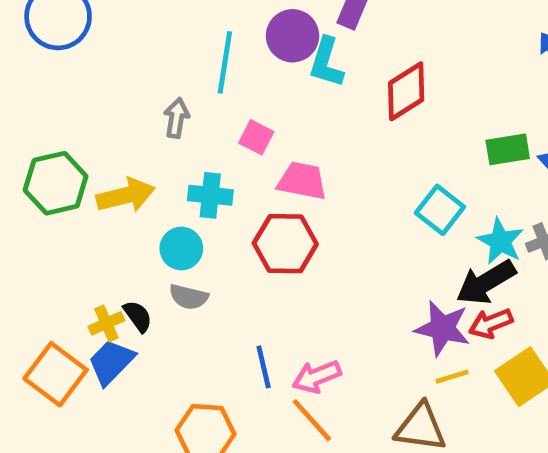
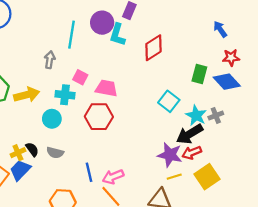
pink square: (256, 137) -> (80, 77), moved
green rectangle: (508, 149) -> (199, 74), turned -66
gray semicircle: (189, 297) -> (55, 153), moved

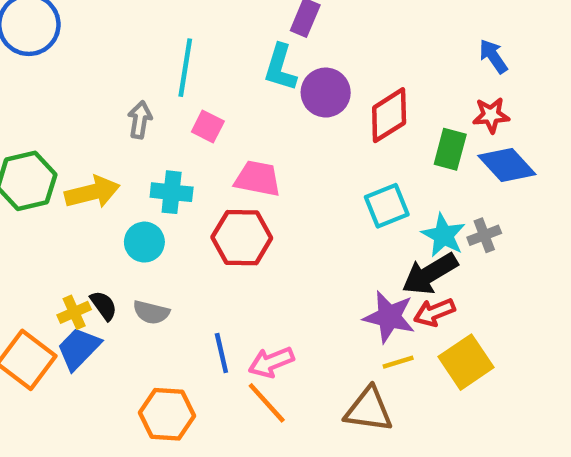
purple circle: (102, 23) -> (326, 93), moved
red diamond: (153, 48) -> (389, 115), moved
red star: (231, 58) -> (491, 115), moved
pink square: (80, 77) -> (208, 127), moved
cyan square: (169, 101) -> (387, 206), turned 30

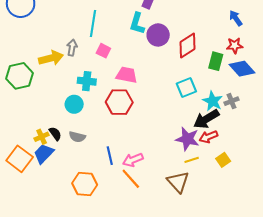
yellow arrow: (92, 192) -> (51, 58), moved
yellow square: (466, 362) -> (223, 160), size x0.6
brown triangle: (369, 410) -> (178, 182), turned 40

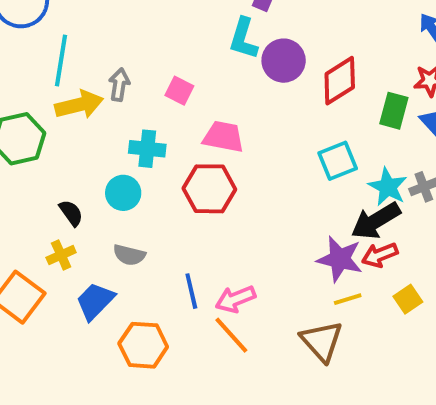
cyan line: (93, 23) -> (61, 61), moved
black semicircle: (55, 134) -> (71, 213), moved
blue trapezoid: (44, 154) -> (95, 301), moved

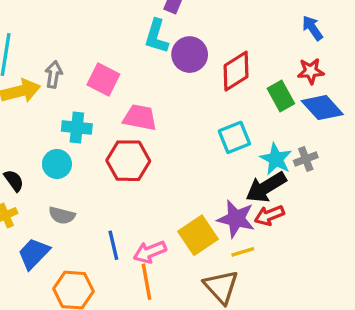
pink square: (179, 91) -> (103, 79), size x1.4
green rectangle: (394, 111) -> (281, 96), turned -44
yellow square: (408, 299) -> (198, 235), moved, size x1.6
orange line: (231, 335) -> (147, 282), turned 32

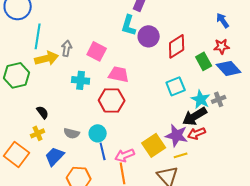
cyan circle: (57, 164) -> (98, 133), moved

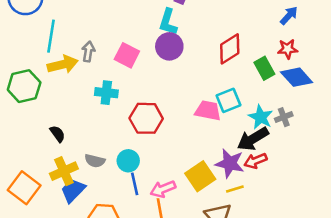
blue arrow: (223, 20) -> (289, 16), turned 77
purple circle: (149, 36) -> (169, 46), moved
pink trapezoid: (119, 74) -> (208, 111), moved
yellow cross: (38, 133) -> (64, 171), moved, size x1.5

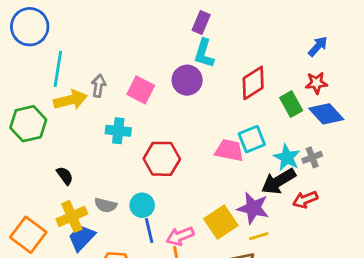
cyan L-shape: (168, 22) -> (204, 53), moved
red arrow: (255, 161) -> (305, 200), moved

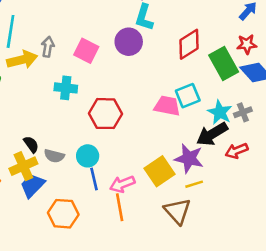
green rectangle: (291, 104) -> (224, 64), size x1.4
black semicircle: (65, 176) -> (31, 144), moved

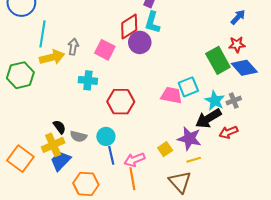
red diamond: (189, 44) -> (129, 27), moved
yellow square: (159, 171) -> (165, 149), size x0.6

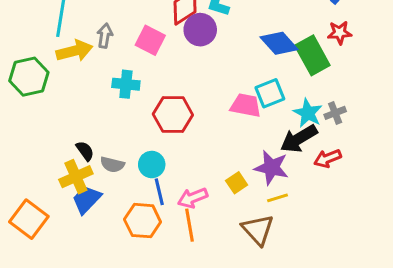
blue diamond: (244, 68) -> (279, 43), moved
orange square: (20, 159) -> (29, 219), moved
orange hexagon: (86, 184) -> (143, 221), moved

